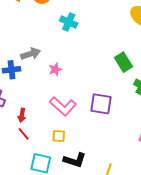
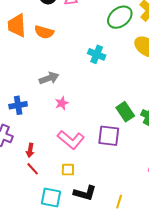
cyan cross: (69, 22) -> (97, 54), moved
gray arrow: (31, 54) -> (49, 78), moved
green rectangle: (124, 62) -> (125, 112), moved

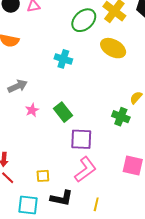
green rectangle: (125, 112) -> (63, 112), moved
pink L-shape: (71, 140) -> (85, 170), moved, turned -72

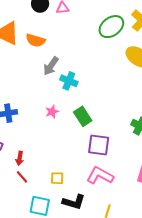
cyan cross: (63, 59) -> (69, 81), moved
gray arrow: (18, 86) -> (51, 66), moved, turned 144
pink L-shape: (85, 170) -> (100, 176), turned -120

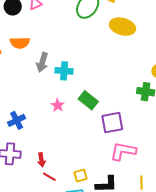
yellow square: (57, 178) -> (81, 176), moved

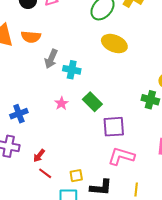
yellow ellipse: (123, 27) -> (114, 44), moved
red arrow: (41, 160) -> (39, 156), turned 40

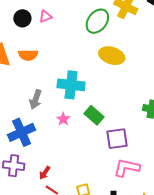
gray arrow: (51, 59) -> (36, 99), moved
cyan cross: (72, 70) -> (71, 85), size x1.5
blue cross: (19, 114) -> (22, 132), size x1.5

